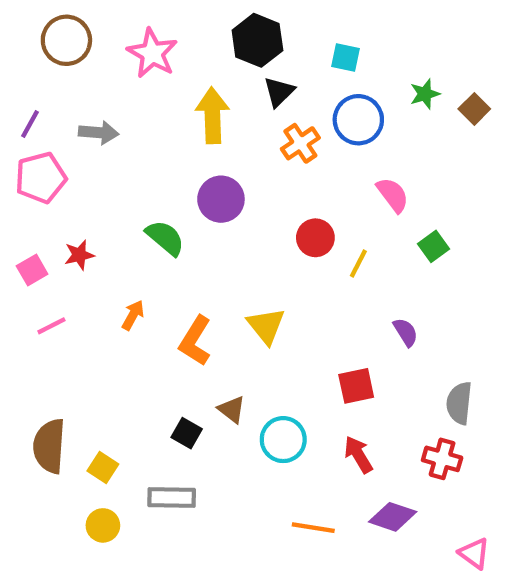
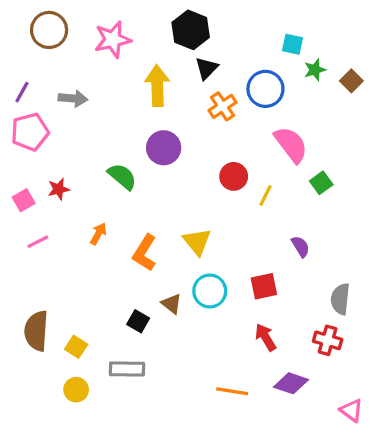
pink star: (152, 53) -> (113, 40), turned 30
cyan square: (345, 57) -> (293, 44), moved
pink semicircle: (393, 195) -> (291, 145), size x1.4
cyan circle: (283, 440) -> (210, 291), moved

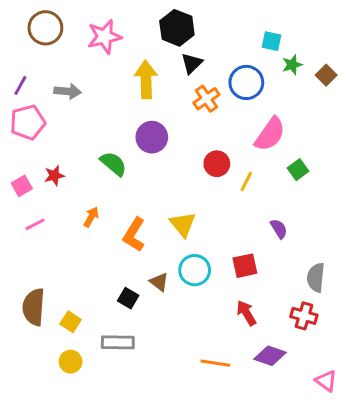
pink semicircle: (291, 145) -> (270, 134), turned 72

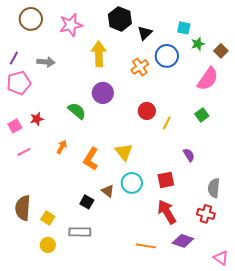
black triangle: (192, 63) -> (145, 33), moved
pink semicircle: (270, 134) -> (208, 79), moved
red arrow: (246, 313) -> (167, 212), size x1.4

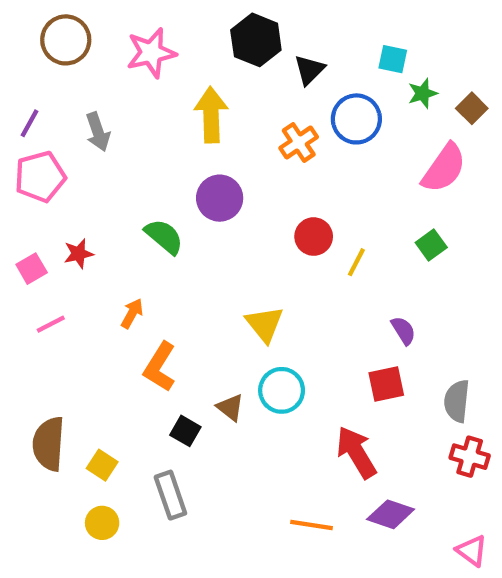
gray arrow: (46, 62) -> (98, 132), turned 66
orange L-shape: (91, 159) -> (160, 367), moved
red square: (166, 180) -> (386, 384), moved
red cross: (206, 214) -> (470, 457), moved
gray rectangle: (80, 232) -> (170, 495), turned 70

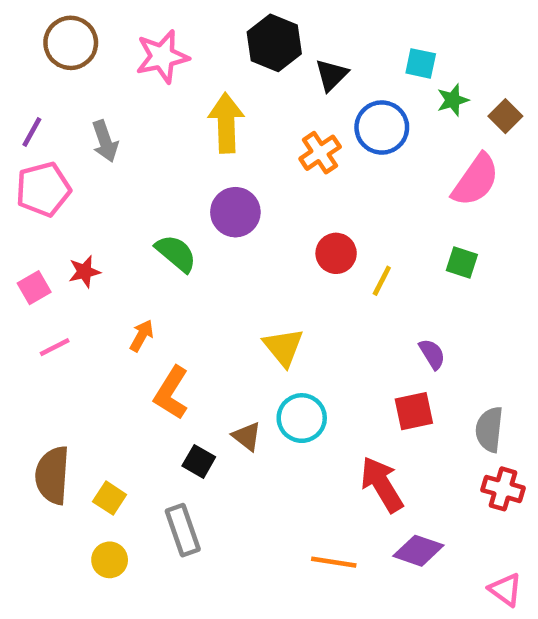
green square: (431, 245) -> (462, 262), turned -36

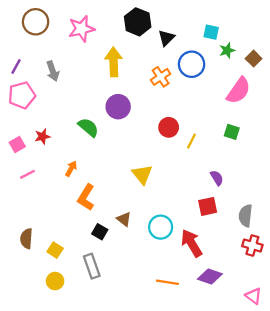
cyan circle: (302, 418) -> (161, 227), moved
brown semicircle: (52, 475) -> (26, 239), size x0.7

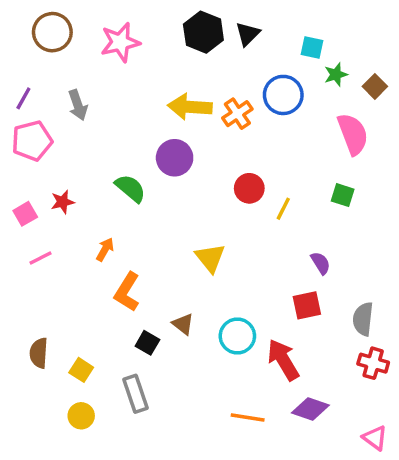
black triangle: (166, 38) -> (248, 34), moved
yellow arrow: (114, 62) -> (190, 107), moved, turned -84
pink semicircle: (239, 91) -> (353, 134), turned -56

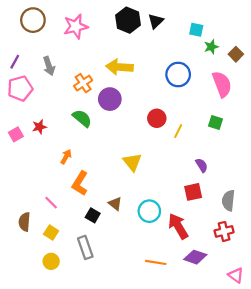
blue circle: (283, 95) -> (178, 75), moved
orange cross: (237, 114) -> (83, 83), moved
pink line: (40, 258) -> (51, 203), moved, turned 72
red cross: (373, 363) -> (224, 231), moved, turned -30

